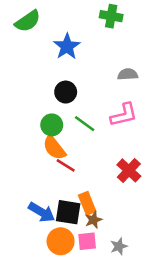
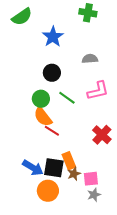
gray semicircle: (128, 74) -> (90, 59), moved
pink square: (87, 241) -> (91, 179), moved

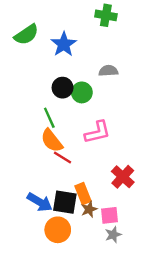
green semicircle: (22, 17) -> (26, 35), moved
pink L-shape: (98, 91) -> (97, 132), moved
green line: (67, 98) -> (49, 118), moved, turned 30
green circle: (41, 99) -> (82, 92), moved
red cross: (102, 135) -> (123, 177), moved

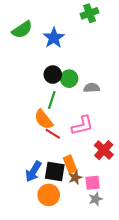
green cross: (106, 15) -> (90, 13), turned -30
gray semicircle: (108, 71) -> (92, 88), moved
green line: (49, 118) -> (52, 100), moved, turned 42
pink L-shape: (97, 132) -> (82, 126), moved
blue arrow: (40, 202) -> (33, 171), turned 90

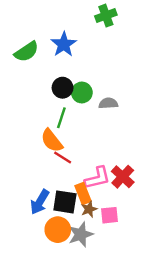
green semicircle: (22, 30) -> (26, 52), moved
pink L-shape: (82, 126) -> (97, 178), moved
gray star: (96, 199) -> (81, 234), moved, size x1.5

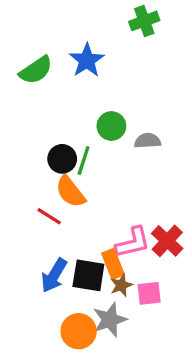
black circle: (63, 88) -> (62, 159), moved
red line: (63, 157) -> (49, 216), moved
orange circle: (58, 230) -> (79, 331), moved

